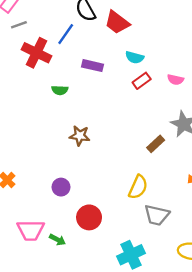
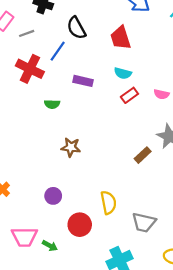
red trapezoid: (117, 22) -> (121, 38), moved, turned 35
gray line: (19, 25) -> (27, 33), moved
yellow semicircle: (138, 187) -> (108, 203), moved, turned -35

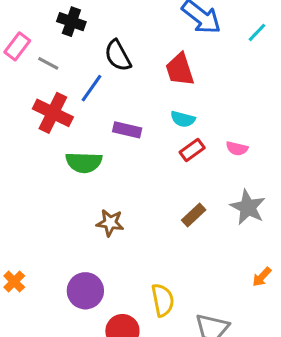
gray line: (27, 33) -> (48, 63), turned 48
green semicircle: (52, 104) -> (84, 162), size x1.6
brown rectangle: (143, 155) -> (194, 215), moved
purple circle: (53, 196) -> (85, 291), size x1.5

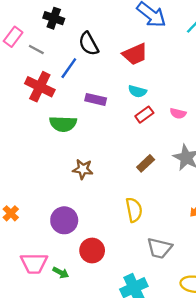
red trapezoid: (180, 70) -> (135, 54), turned -96
yellow semicircle: (163, 300) -> (134, 210), moved

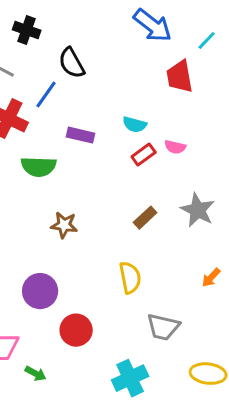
red trapezoid: (135, 54) -> (180, 77), moved, turned 104
pink semicircle: (178, 113) -> (175, 147), moved
green arrow: (61, 273) -> (36, 374), moved

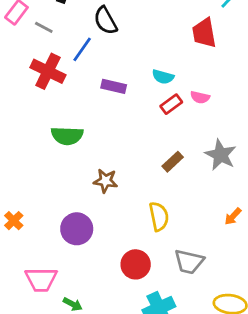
green semicircle: (39, 167) -> (67, 136), moved
brown star: (64, 225) -> (105, 181), moved
red circle: (76, 330) -> (136, 264), moved

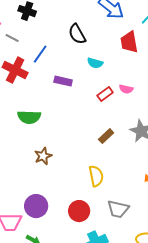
black semicircle: (105, 21) -> (77, 34), moved
cyan semicircle: (163, 77) -> (95, 63), moved
brown star: (105, 181) -> (43, 156), moved, turned -30
purple circle: (77, 229) -> (36, 206), moved

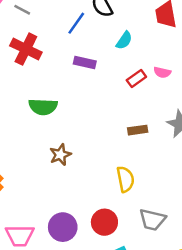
blue line: (40, 54) -> (76, 23), moved
cyan semicircle: (95, 63) -> (124, 40), turned -70
brown rectangle: (106, 136) -> (138, 130), turned 35
purple circle: (36, 206) -> (63, 227), moved

